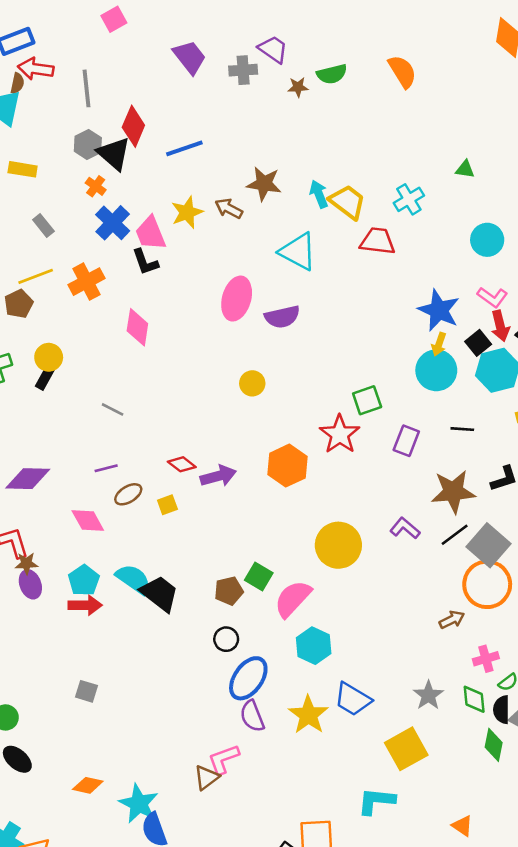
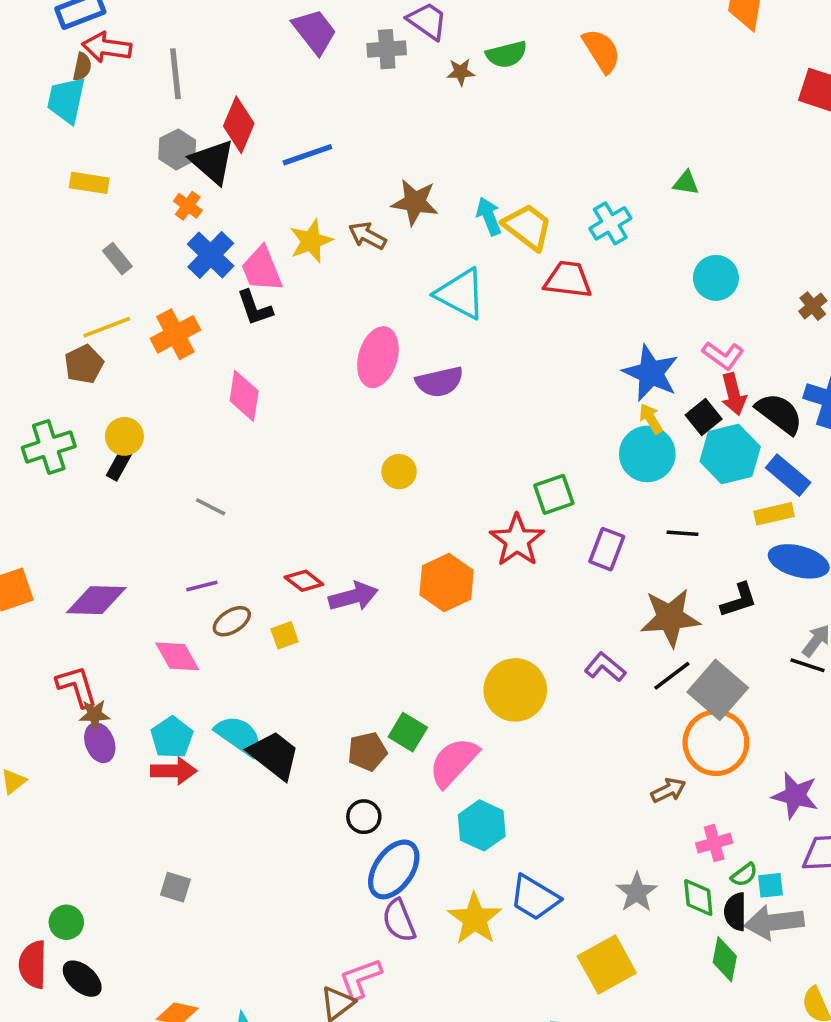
yellow arrow: (439, 344) -> (651, 419), turned 130

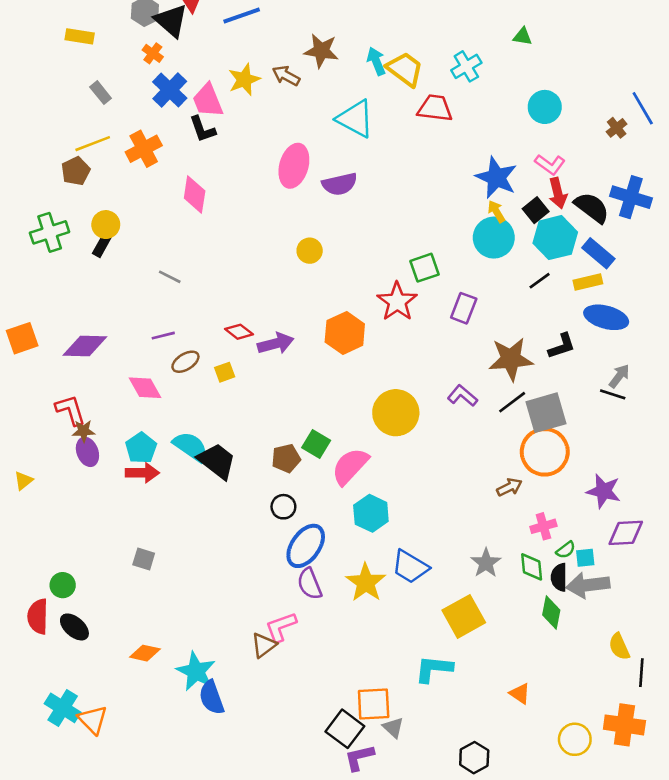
black line: (682, 533) -> (540, 281), moved, turned -40
gray square: (718, 690) -> (546, 413), turned 33

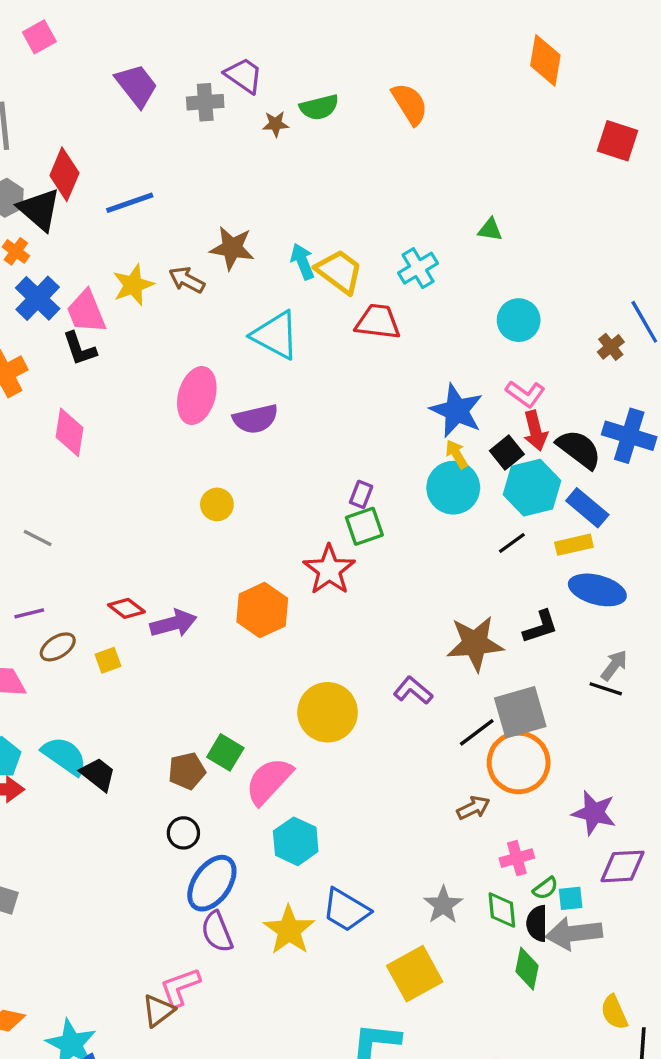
purple rectangle: (464, 308) -> (361, 494), moved, size x0.7
black line: (512, 402) -> (477, 732), moved
black trapezoid: (217, 461) -> (98, 774), size x0.7

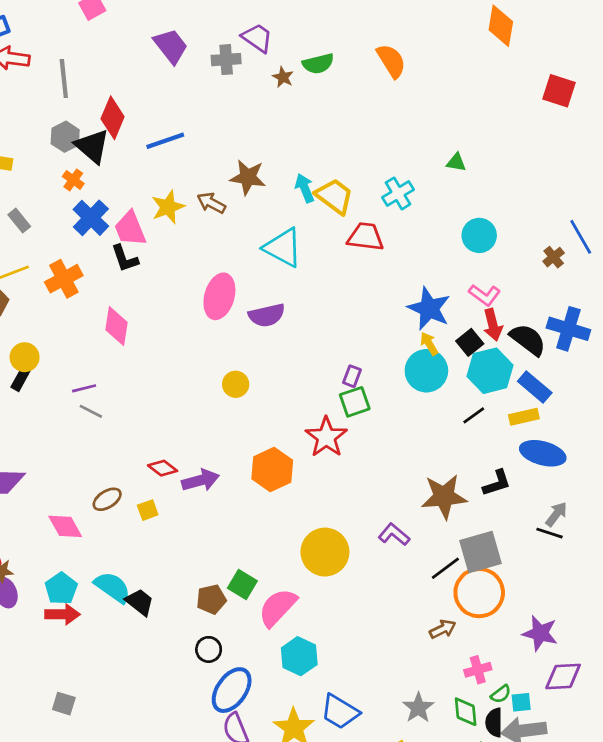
brown star: (276, 124) -> (283, 77), turned 30
purple line: (29, 613) -> (84, 388), moved

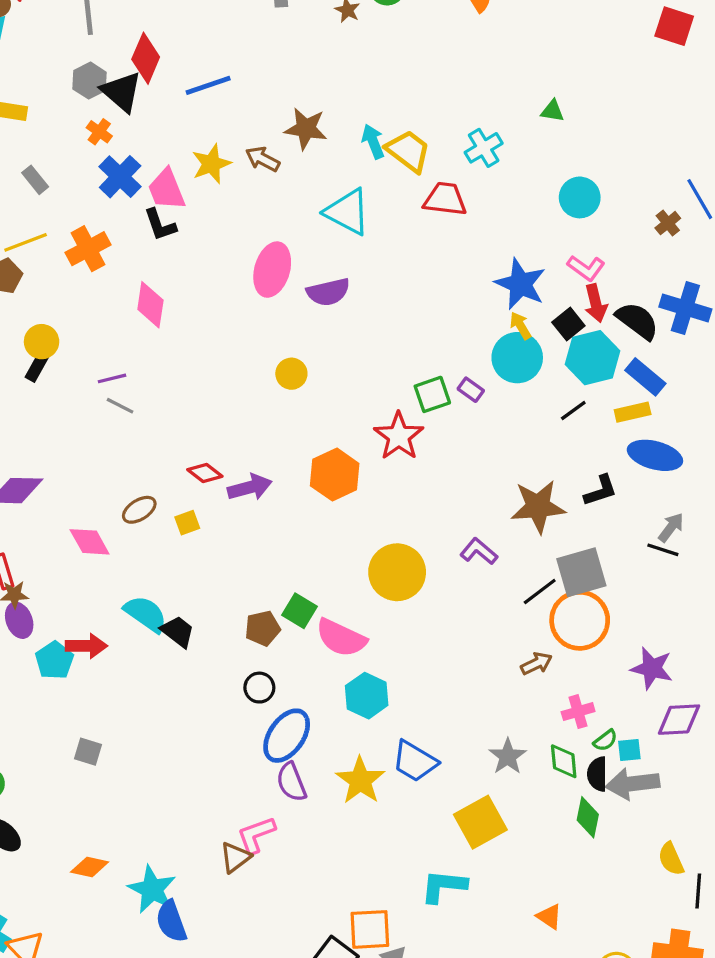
purple rectangle: (352, 376) -> (471, 390), moved, turned -75
cyan pentagon: (61, 589) -> (54, 660), moved
pink semicircle: (278, 608) -> (341, 638), turned -108

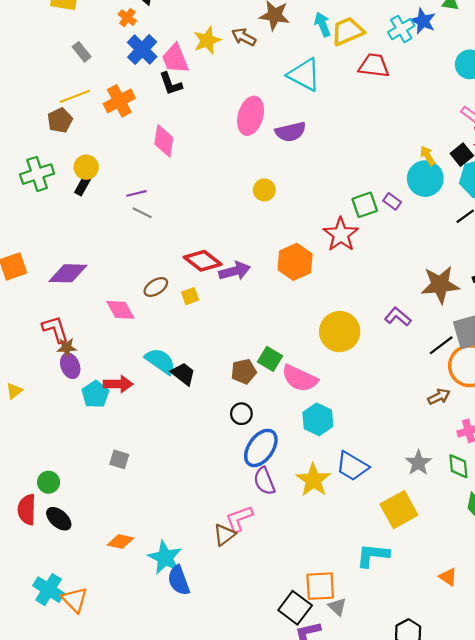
yellow trapezoid: (408, 151) -> (348, 31), turned -60
blue star: (520, 284) -> (423, 21), moved, size x0.7
red diamond: (205, 473) -> (203, 261), size x1.5

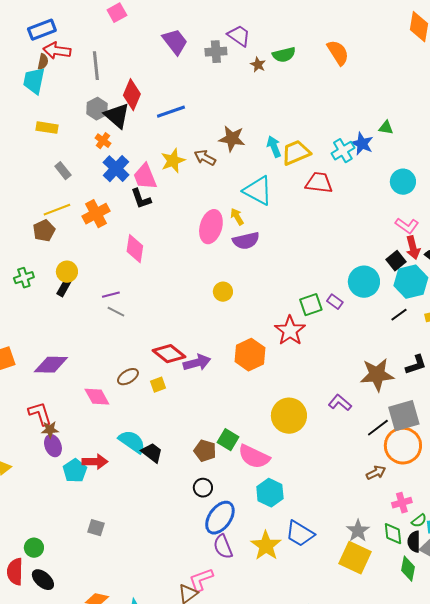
yellow arrow: (428, 156) -> (237, 217), moved
green cross: (37, 174) -> (24, 278), size x0.7
brown pentagon: (244, 371) -> (205, 451), turned 30
yellow square: (399, 510) -> (355, 558), moved, turned -36

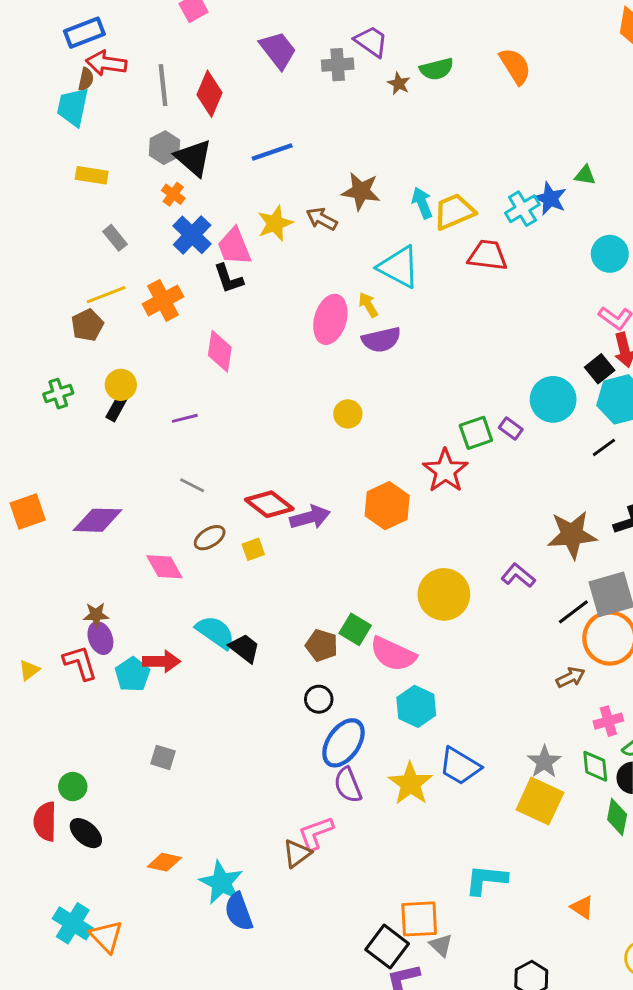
red diamond: (132, 95) -> (210, 94), moved
gray line: (116, 312) -> (192, 485), moved
red L-shape: (40, 414) -> (80, 663), moved

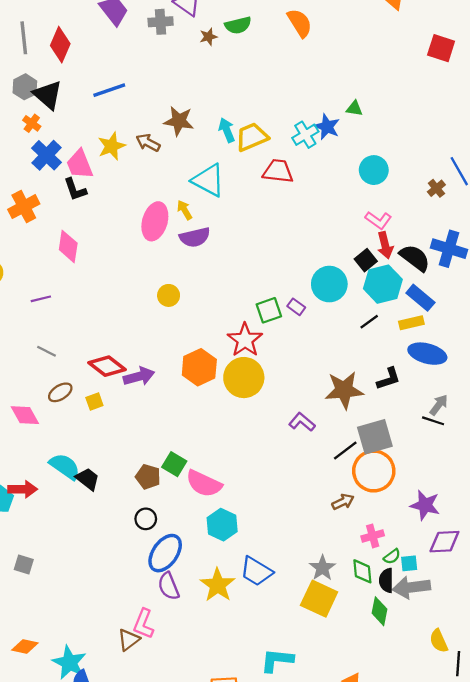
brown star: (399, 84) -> (208, 37), turned 30
yellow circle: (444, 594) -> (244, 378), moved
pink L-shape: (316, 833) -> (143, 624), turned -48

